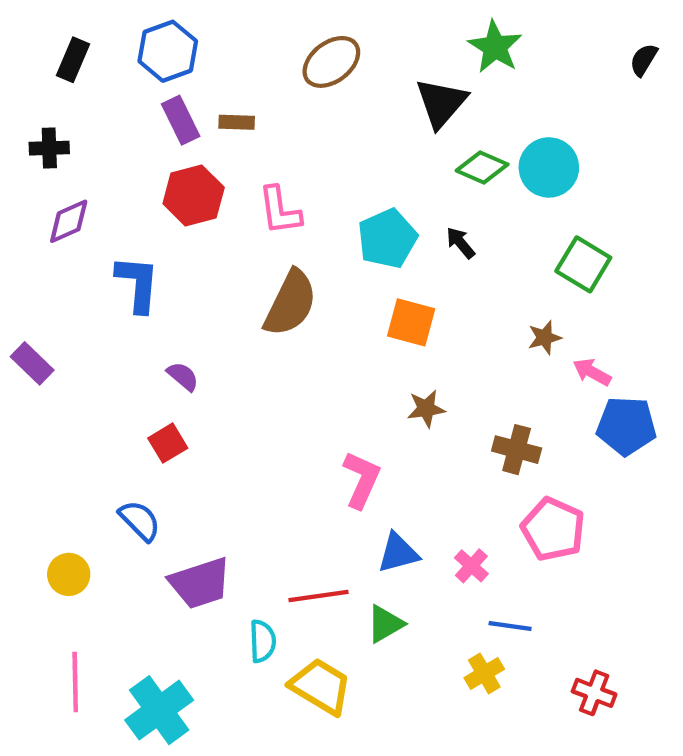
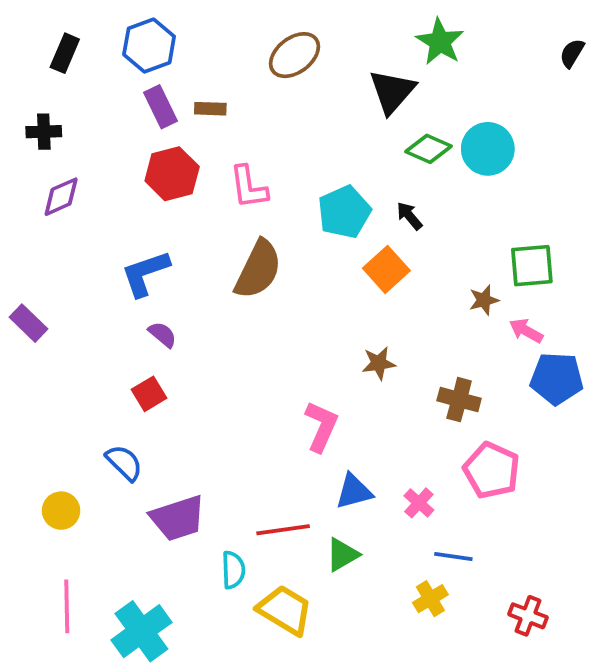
green square: (583, 264) -> (532, 266), moved, turned -36
blue L-shape: (138, 284) -> (145, 273), moved, turned -114
orange square: (411, 322) -> (386, 269), moved, turned 33

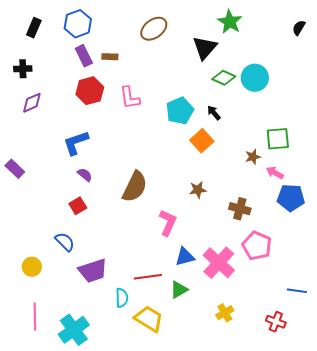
brown semicircle: (258, 269) -> (135, 187), moved
pink cross: (419, 503) -> (219, 263), size x2.0
blue line: (453, 557) -> (297, 291), moved

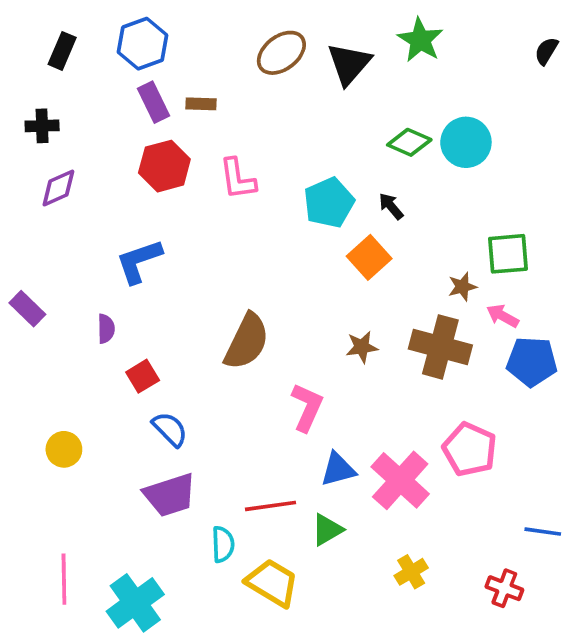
black triangle: (205, 48) -> (349, 64), moved
purple semicircle: (85, 175) -> (106, 329), moved, turned 49
brown cross: (240, 209) -> (440, 347), moved, size x1.5
blue semicircle: (65, 242) -> (170, 429), moved
yellow circle: (32, 267) -> (64, 449), moved

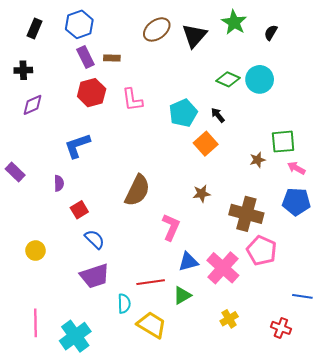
black semicircle: (546, 51) -> (271, 33), moved
pink arrow: (503, 316) -> (296, 168), moved
brown cross: (440, 347) -> (246, 214), moved

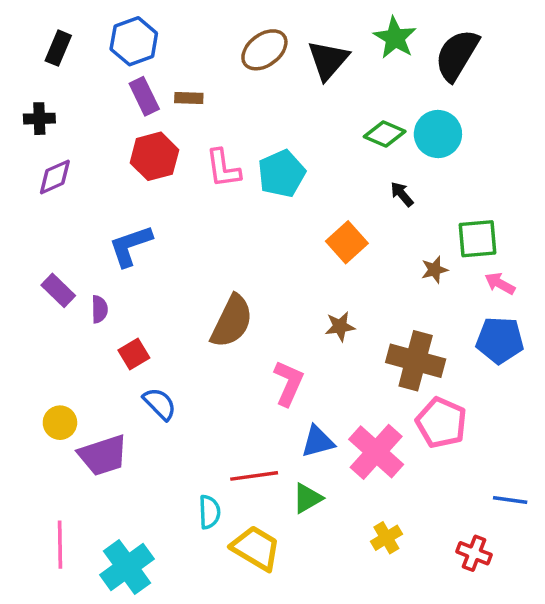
black semicircle: (271, 33) -> (457, 55), size x2.0
cyan pentagon: (183, 113) -> (282, 174), moved
black arrow: (218, 115) -> (402, 194), moved
purple rectangle: (15, 172) -> (58, 290), moved
purple trapezoid: (95, 276) -> (103, 455), moved

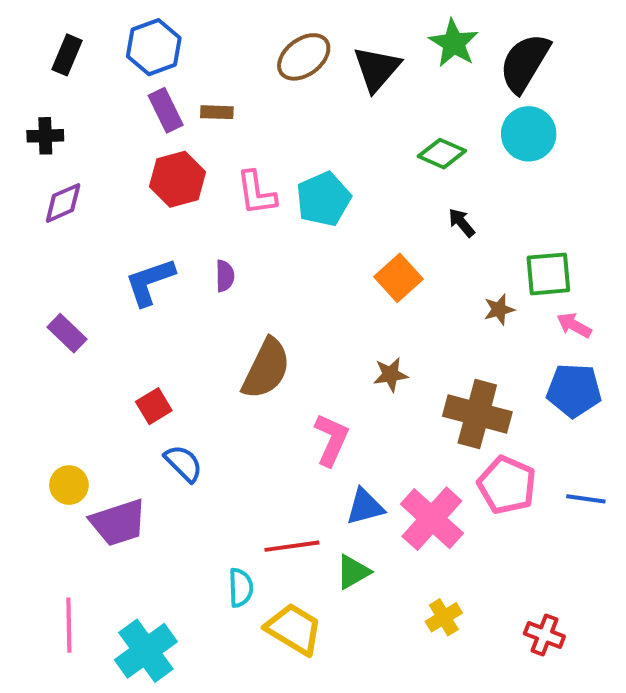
cyan circle: (438, 134) -> (529, 134), moved
purple semicircle: (99, 309) -> (225, 276), moved
blue line: (510, 500) -> (586, 499), moved

